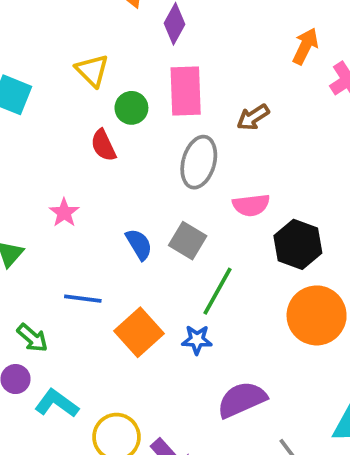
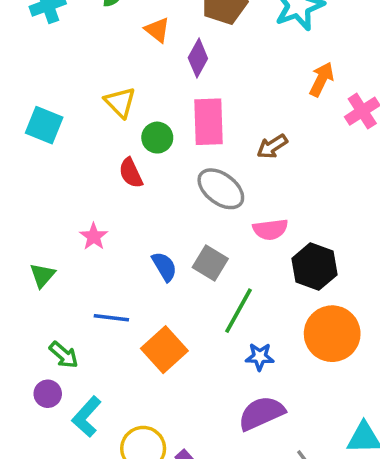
gray ellipse: (199, 162) -> (221, 189), turned -69
blue star: (197, 340) -> (260, 357), moved
cyan L-shape: (57, 403) -> (87, 417), turned -84

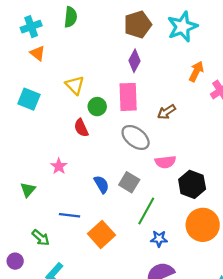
orange triangle: (157, 30) -> (38, 53), moved
purple diamond: (198, 58) -> (134, 61), moved
purple circle: (48, 394) -> (15, 261), moved

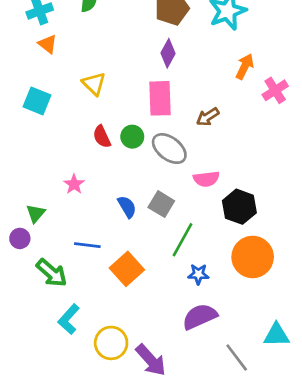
green circle: (97, 107) -> (132, 137), moved
green arrow: (41, 238) -> (52, 273), size x1.4
purple circle: (15, 261) -> (20, 238), moved

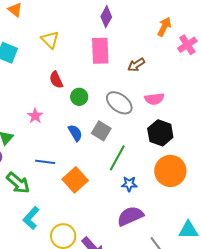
green circle: (132, 137) -> (79, 97), moved
gray ellipse: (169, 149) -> (119, 103), moved
pink semicircle: (206, 179) -> (154, 99), moved

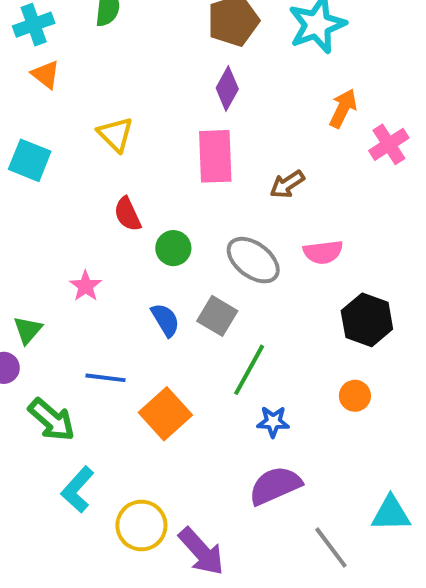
black hexagon: (160, 133) -> (367, 320), moved
orange circle: (170, 171) -> (355, 396), size x0.5

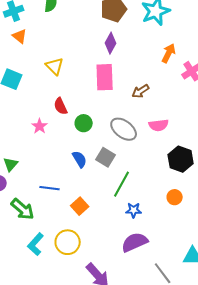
pink star: (86, 286) -> (40, 126), moved
orange square: (165, 414) -> (80, 206), size x0.7
yellow circle: (141, 525) -> (68, 242), moved

